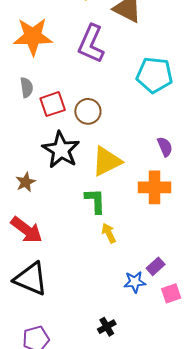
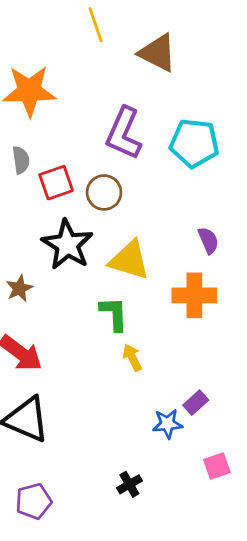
purple L-shape: (91, 44) -> (124, 133), moved
yellow triangle: (107, 161) -> (129, 260), turned 44
pink square: (171, 293) -> (217, 466), moved

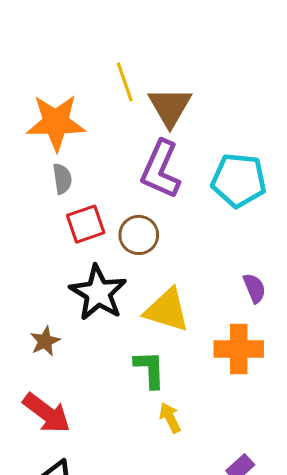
yellow line: (96, 25) -> (125, 82), moved
brown triangle: (158, 53) -> (170, 107), moved, turned 33
gray semicircle: (21, 160) -> (62, 179), moved

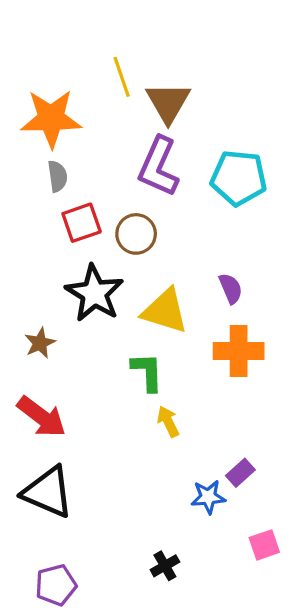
purple semicircle: (254, 288) -> (231, 288), moved

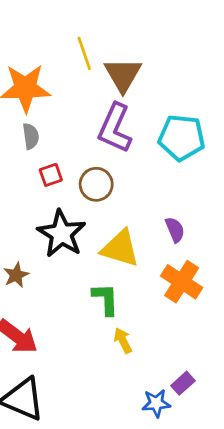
red square: (82, 223) -> (51, 175), size x0.7
orange cross: (239, 351) -> (182, 282), turned 33

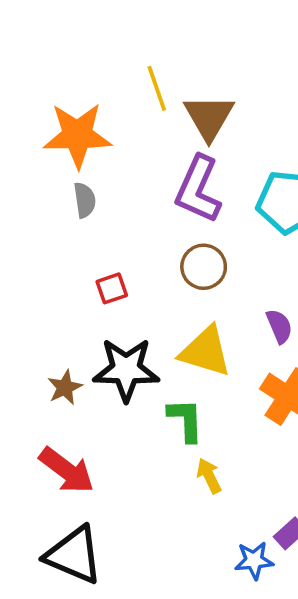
red square: (51, 175) -> (112, 288), moved
brown circle: (96, 184) -> (204, 267), moved
black star: (61, 234) -> (126, 369), moved, turned -30

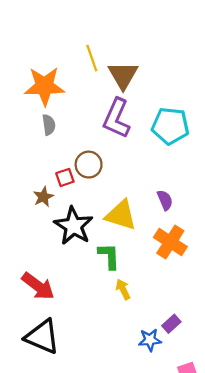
brown circle: (204, 267) -> (89, 165), moved
black star: (126, 369) -> (74, 226), turned 30
brown star: (65, 387) -> (43, 197), moved

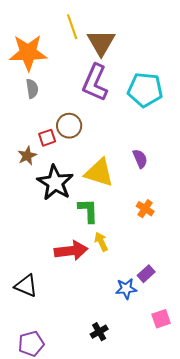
orange cross: (170, 242) -> (145, 209), moved, size x0.6
red arrow: (38, 286) -> (71, 251), moved, turned -44
black triangle: (42, 337) -> (26, 286), size x0.7

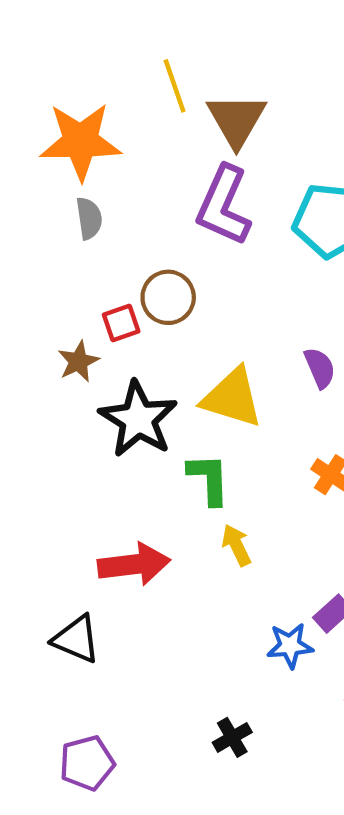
red arrow: (71, 251) -> (134, 564), moved

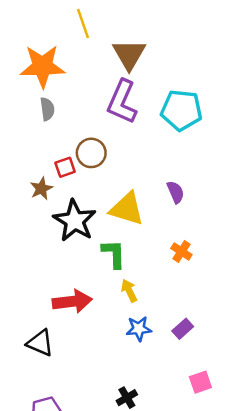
yellow line: (175, 86) -> (83, 23), moved
blue star: (290, 646) -> (139, 329), moved

